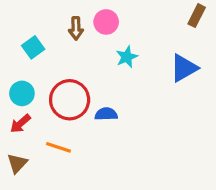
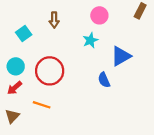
pink circle: (106, 22) -> (99, 15), moved
blue triangle: (184, 68) -> (121, 56), moved
blue semicircle: (106, 114) -> (104, 80), moved, turned -112

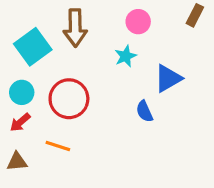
brown arrow: (54, 20) -> (75, 28), size x1.6
cyan square: (24, 34) -> (33, 47), size x1.6
brown triangle: (12, 116) -> (17, 162), turned 42

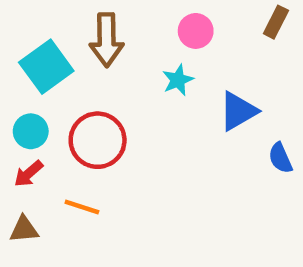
blue semicircle: (144, 111) -> (280, 158), moved

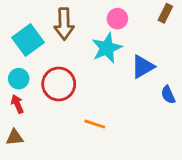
cyan star: (178, 80) -> (107, 48), size x1.6
red arrow: (28, 174) -> (17, 104), turned 108
orange line: (82, 207) -> (95, 124), moved

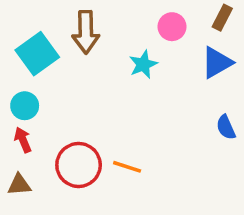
pink circle: (117, 19) -> (172, 27), moved
cyan star: (107, 48) -> (143, 64), size x0.7
blue triangle: (143, 67) -> (217, 63), moved
red circle: (59, 84) -> (79, 165), moved

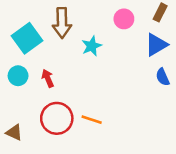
cyan star: (143, 64) -> (92, 46), moved
blue semicircle: (226, 127) -> (163, 77), moved
red arrow: (23, 140) -> (48, 78), moved
brown triangle: (19, 185) -> (14, 133), turned 30

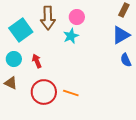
pink circle: (124, 19) -> (77, 17), moved
brown triangle: (14, 133) -> (11, 83), moved

